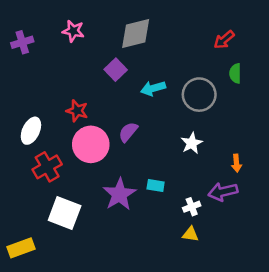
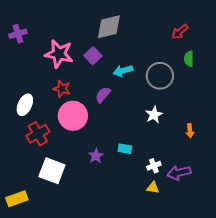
pink star: (73, 31) -> (59, 54), moved, size x1.6
purple semicircle: (128, 132) -> (103, 95), moved
purple arrow: (223, 192) -> (179, 173), moved
purple star: (119, 194) -> (96, 156), size x0.6

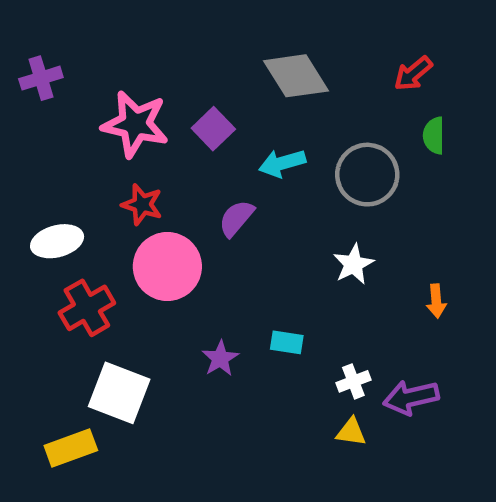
gray diamond: (109, 27) -> (296, 76), moved, turned 72
white ellipse: (25, 105) -> (57, 241), turned 50
yellow rectangle: (17, 199) -> (71, 448), moved

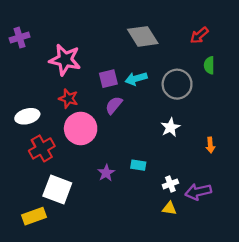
purple square: (213, 129) -> (108, 79), moved, turned 30

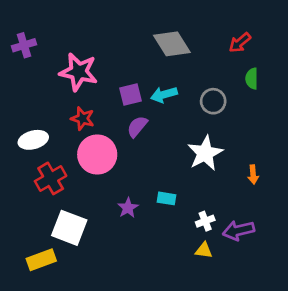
gray circle: (177, 84) -> (213, 101), size x0.7
white star: (170, 127) -> (205, 153), size x1.5

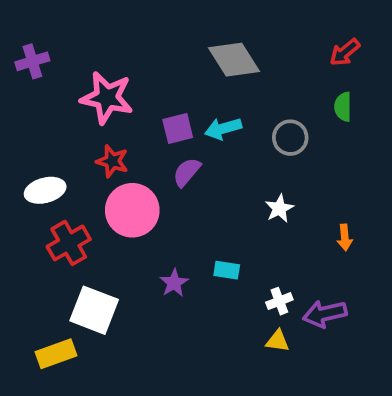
red arrow: (240, 43) -> (345, 52), moved
white star: (205, 153) -> (279, 208), size x0.6

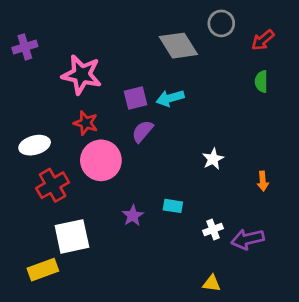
gray circle: (290, 138) -> (221, 23), moved
white square: (94, 310) -> (72, 236), turned -33
yellow triangle: (278, 341) -> (212, 283), moved

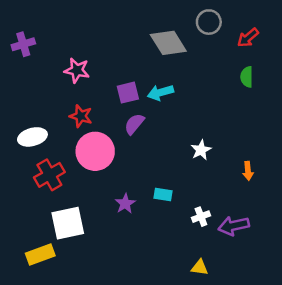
pink star: (82, 75) -> (77, 70), size x0.7

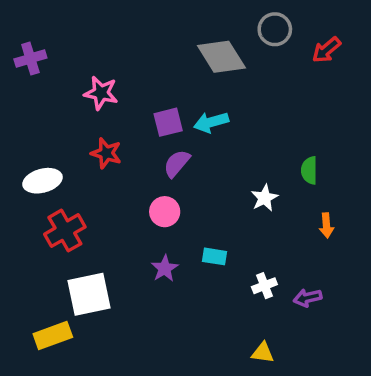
green semicircle: (247, 77) -> (309, 170), moved
pink circle: (95, 151) -> (165, 212), moved, size x0.6
purple arrow: (234, 226) -> (308, 298), size x0.7

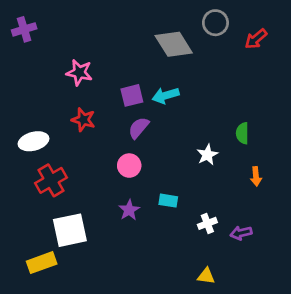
purple cross: (30, 59) -> (24, 29), moved

